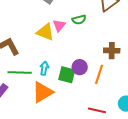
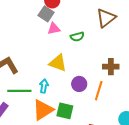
pink triangle: (59, 26) -> (54, 29), moved, turned 40
yellow triangle: (45, 32) -> (58, 63), moved
green square: (67, 75) -> (65, 111), moved

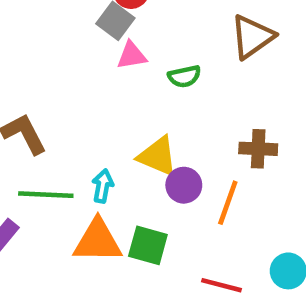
yellow triangle: (58, 63) -> (158, 156), moved
orange triangle: (43, 110) -> (98, 241), turned 30

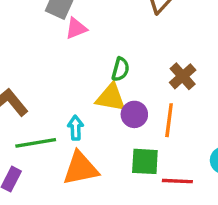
green semicircle: (184, 76) -> (120, 69), moved, turned -50
brown cross: (258, 149) -> (183, 76), turned -32
green square: (148, 245) -> (145, 161), moved

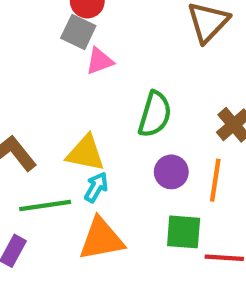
green semicircle: (120, 69) -> (155, 114), size x1.5
yellow triangle: (111, 97) -> (85, 153), moved
cyan arrow: (76, 128) -> (96, 187), turned 30

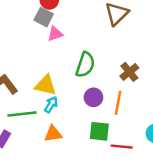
orange triangle: (101, 239) -> (53, 134), size x0.7

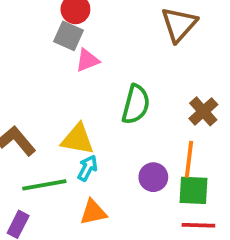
purple circle: (93, 97) -> (153, 177), moved
green square: (99, 131) -> (194, 190), moved

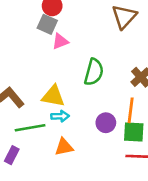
cyan arrow: (87, 168) -> (60, 116), turned 60

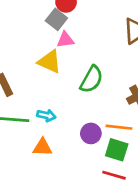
yellow triangle: (53, 96) -> (50, 62), moved
orange line: (131, 110) -> (119, 127), turned 75

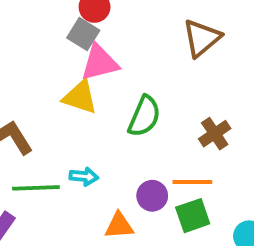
pink triangle: (65, 40) -> (100, 63), size x1.5
orange triangle: (42, 147) -> (119, 226), moved
green square: (117, 150) -> (193, 216), turned -30

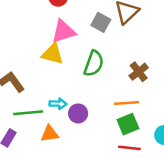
gray square: (83, 34) -> (101, 22), moved
purple circle: (152, 196) -> (78, 113), moved
orange triangle: (119, 226) -> (50, 134), moved

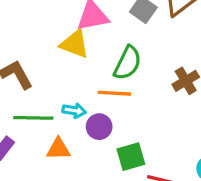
orange line: (127, 103) -> (114, 93), moved
green square: (128, 124) -> (131, 157), moved

